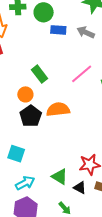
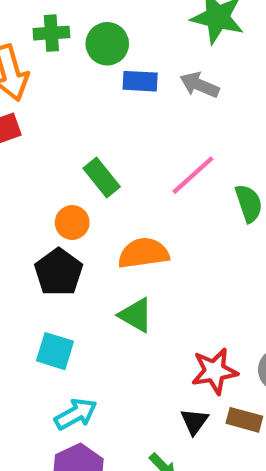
black pentagon: (31, 116) -> (59, 272), moved
green triangle: (60, 177) -> (136, 315), moved
black triangle: (80, 188) -> (194, 422), turned 40

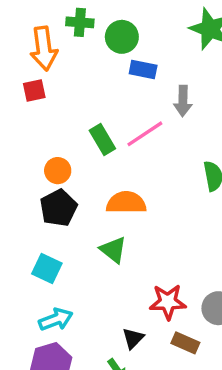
gray arrow: (199, 85) -> (183, 101), moved, turned -120
pink line: (193, 175) -> (145, 134), moved
orange circle: (72, 223) -> (58, 171), moved
black triangle: (194, 422) -> (133, 338), moved

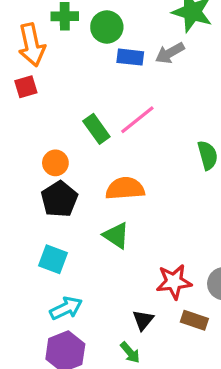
gray arrow: (183, 101) -> (170, 53), moved, turned 64

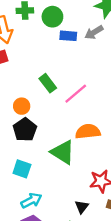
pink line: (137, 120) -> (76, 94), moved
orange semicircle: (125, 188) -> (88, 131), moved
green triangle: (116, 235) -> (63, 152), size x1.4

